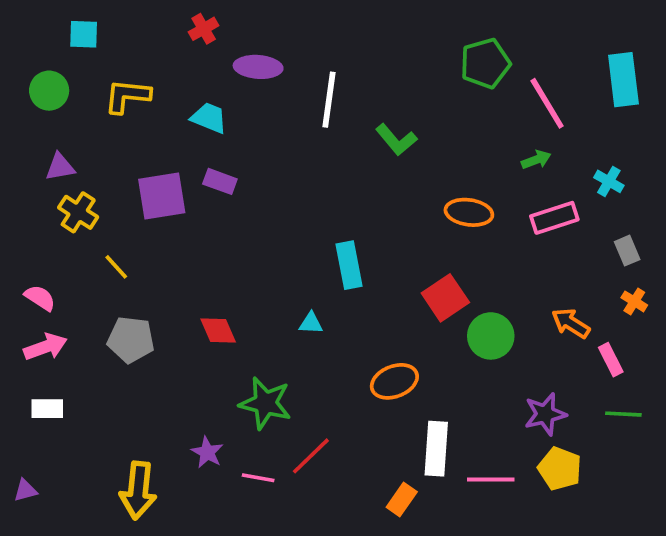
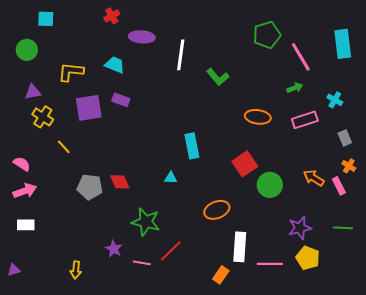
yellow L-shape: (127, 96) -> (71, 72), moved
gray pentagon: (131, 340) -> (90, 187), moved
pink rectangle: (611, 360) -> (339, 186), moved
yellow arrow: (138, 490) -> (76, 270), size x0.6

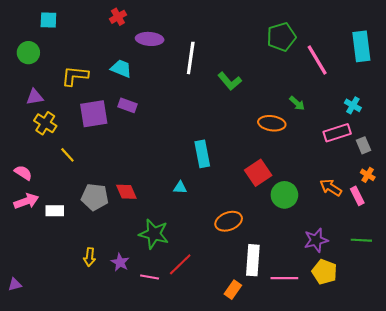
green arrow: (295, 88) -> (297, 103), moved, turned 63
pink rectangle: (305, 120) -> (337, 133), moved
white rectangle: (26, 225) -> (55, 211), moved
yellow arrow: (76, 270) -> (90, 257), moved

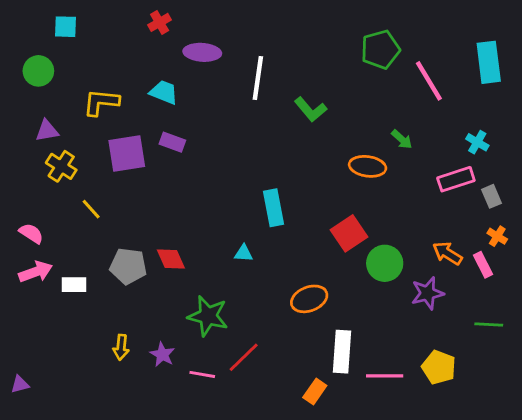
purple star: (316, 240) -> (427, 293), moved

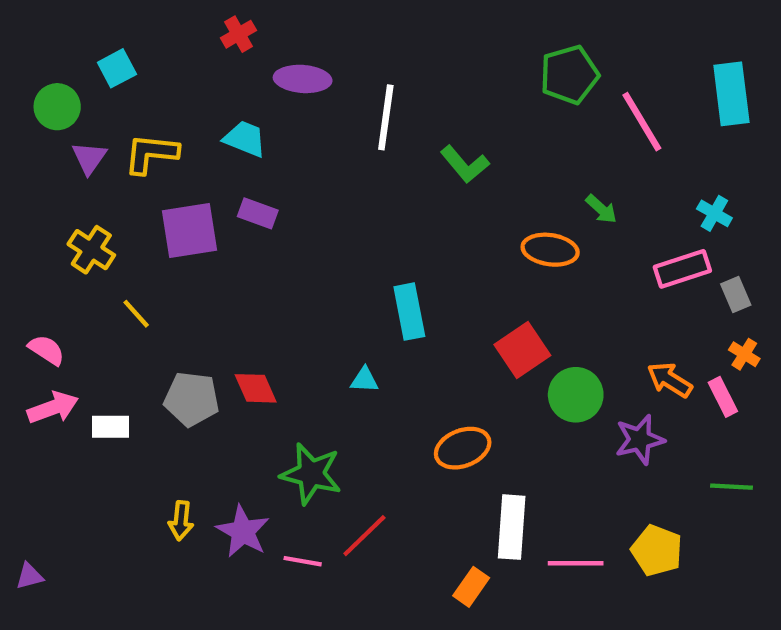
cyan square: (65, 27) -> (117, 68), moved, turned -30
purple triangle: (47, 131) -> (89, 158), moved, turned -45
purple star: (162, 354) -> (243, 531), size x1.4

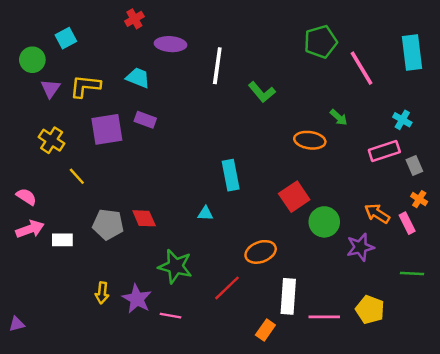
red line: (364, 536) -> (227, 288), moved

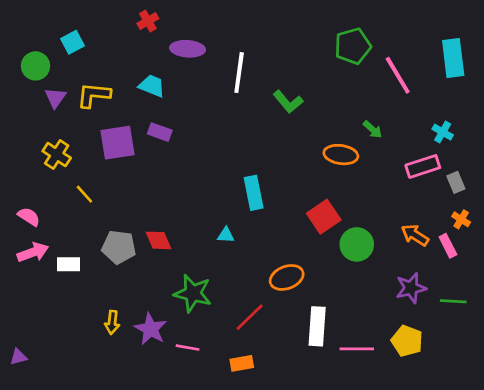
purple star: (360, 247) -> (411, 288), moved
orange rectangle: (265, 330) -> (242, 363), moved, turned 45

